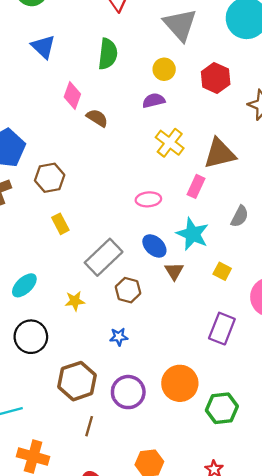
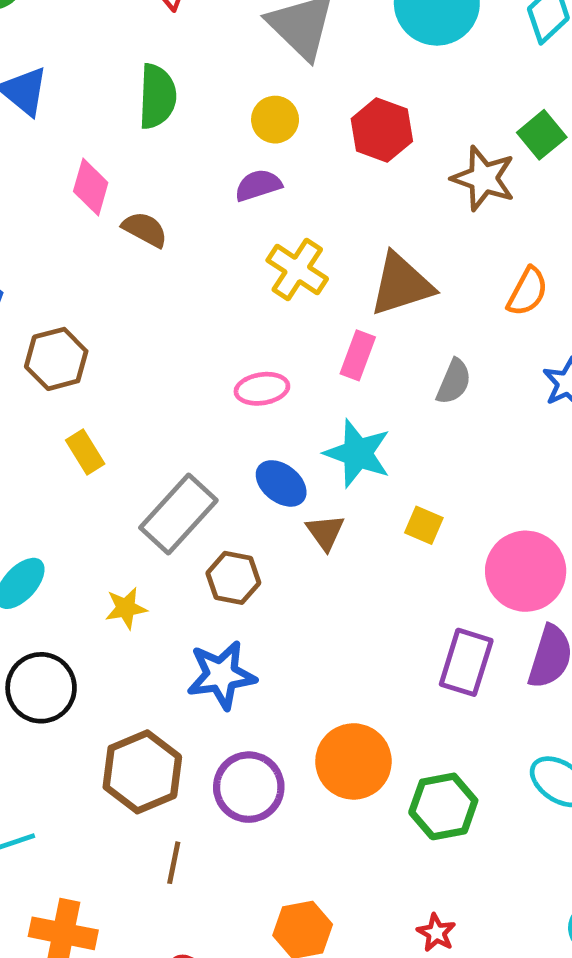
gray semicircle: (240, 216) -> (454, 382), moved
purple rectangle: (222, 329) -> (466, 662), moved
blue star: (119, 337) -> (221, 675), size x1.8

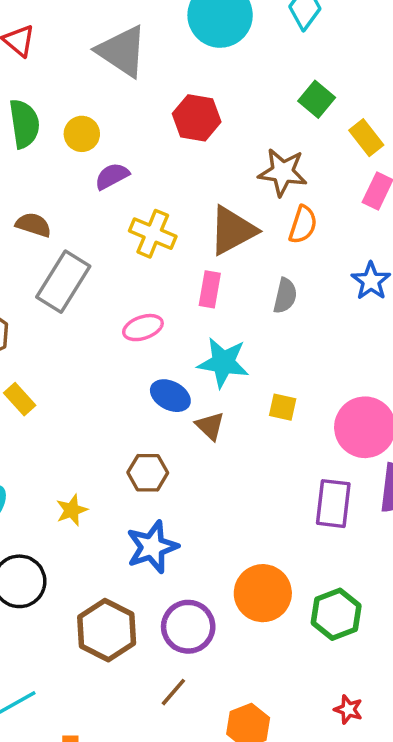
yellow circle: (275, 120) -> (82, 134), moved
brown star: (483, 178) -> (283, 172), moved
orange semicircle: (527, 292) -> (303, 225), moved
gray rectangle: (178, 514) -> (63, 282), moved
brown line: (174, 863) -> (173, 692), moved, turned 40

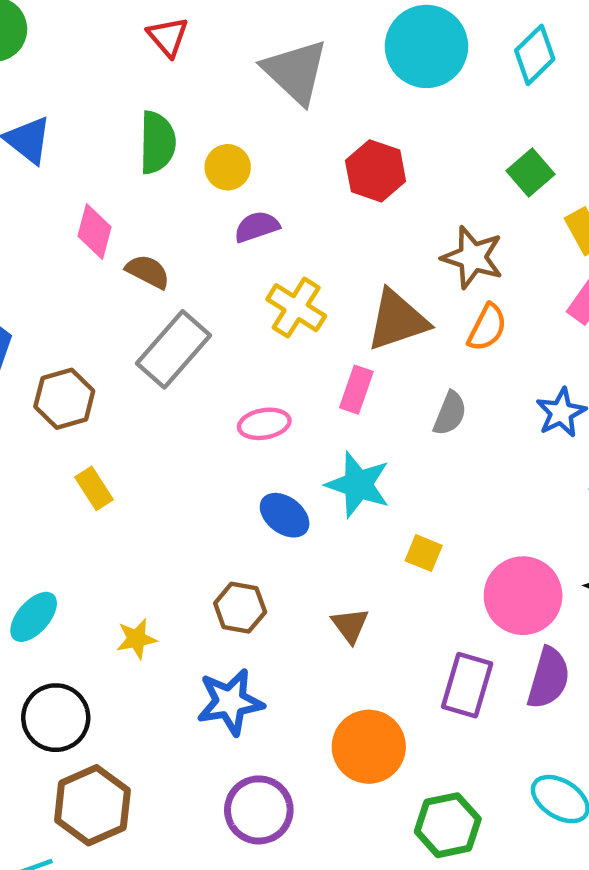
brown triangle: (210, 426) -> (350, 625), moved
orange circle: (263, 593) -> (369, 747), moved
brown hexagon: (107, 630) -> (92, 805), moved

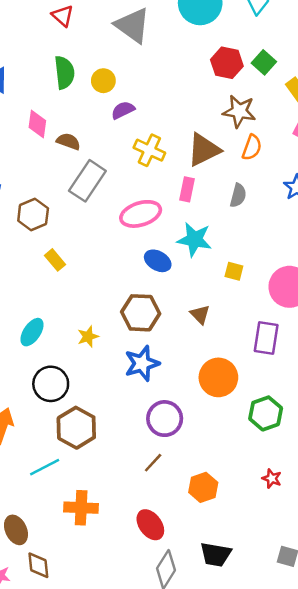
red hexagon: (376, 171) -> (227, 63), moved
pink ellipse: (264, 424) -> (141, 214), size x1.5
brown hexagon: (240, 608) -> (141, 313), size x1.4

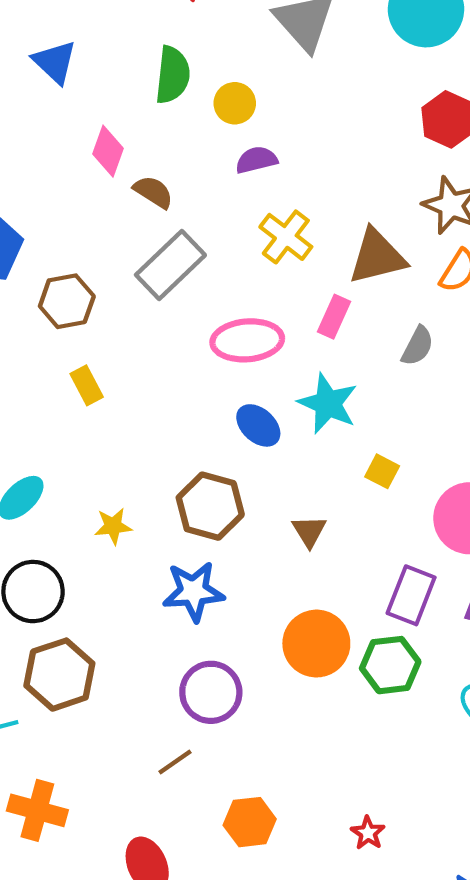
green hexagon: (266, 413) -> (390, 665), moved

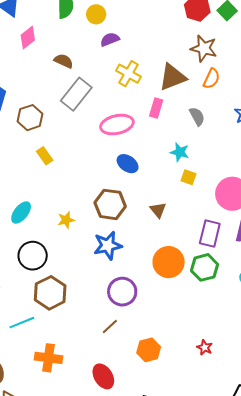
pink diamond: (108, 151) -> (28, 38), moved, turned 40
gray semicircle: (418, 346) -> (197, 116), turned -48
cyan star: (328, 403) -> (180, 152), moved, size x0.7

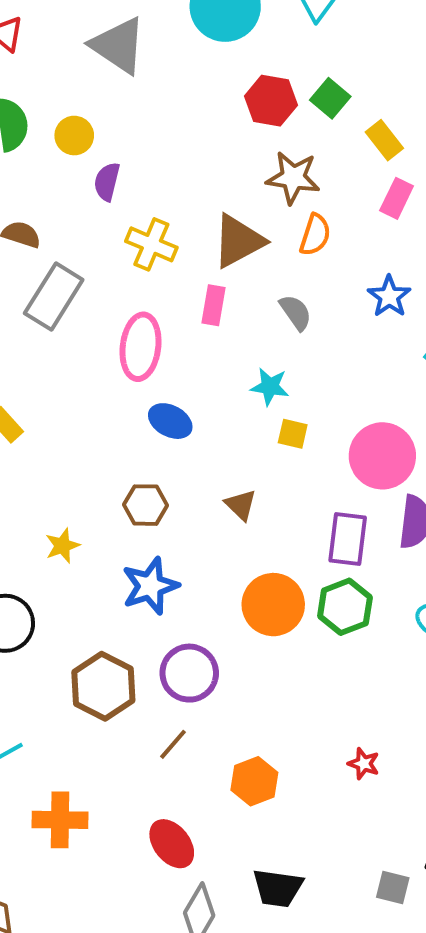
purple semicircle: (110, 39) -> (107, 182), turned -48
pink ellipse: (117, 125) -> (140, 347), turned -64
brown hexagon: (110, 204) -> (145, 505), size x0.7
brown hexagon: (50, 293) -> (103, 686), moved

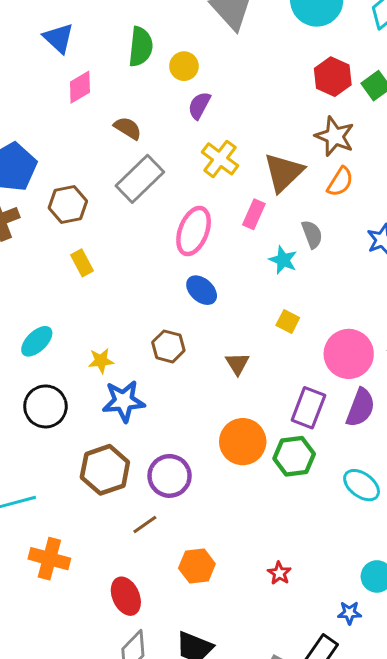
brown triangle: (238, 241) -> (284, 172), turned -30
cyan star: (270, 387) -> (283, 260), moved
blue star: (150, 586) -> (124, 401), moved

